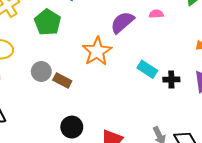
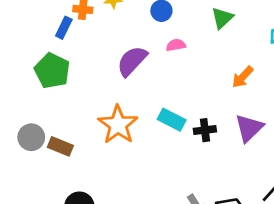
green pentagon: (48, 22) -> (52, 71), moved
orange star: (97, 51) -> (118, 125), moved

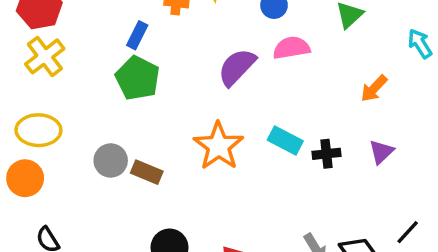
blue rectangle: (64, 28) -> (137, 35), moved
pink semicircle: (176, 45) -> (291, 48), size x1.5
purple triangle: (249, 128) -> (381, 152), size x0.7

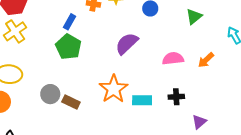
pink semicircle: (291, 48) -> (173, 59), moved
cyan rectangle: (285, 140) -> (142, 100), moved, turned -30
purple triangle: (381, 152) -> (199, 122), moved

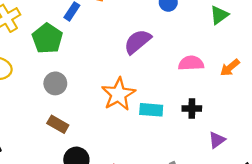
green pentagon: (68, 47) -> (47, 38), moved
gray circle: (50, 94) -> (55, 83), moved
brown rectangle: (71, 102) -> (58, 124), moved

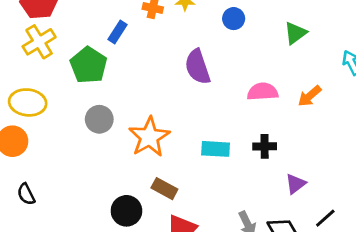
purple semicircle: (138, 42) -> (197, 67), turned -68
orange star: (118, 94) -> (149, 137), moved
brown rectangle: (58, 124) -> (164, 189), moved

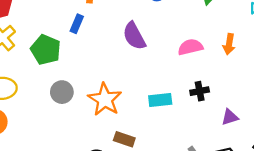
blue rectangle: (118, 32) -> (77, 24), moved
orange arrow: (310, 96) -> (229, 44), turned -30
purple triangle: (296, 184) -> (230, 117), turned 30

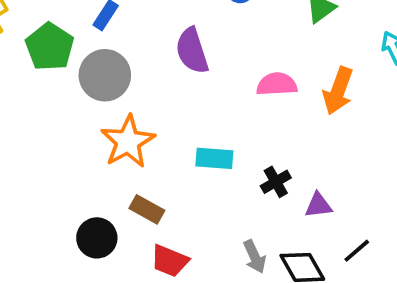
orange arrow: (229, 44) -> (338, 91), size x1.4
black cross: (200, 91) -> (276, 182), moved, turned -30
gray circle: (62, 92) -> (105, 75), moved, size x1.4

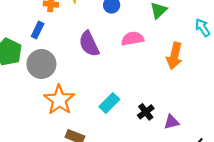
pink semicircle: (277, 84) -> (133, 39), moved
cyan rectangle: (214, 158) -> (109, 103), turned -42

